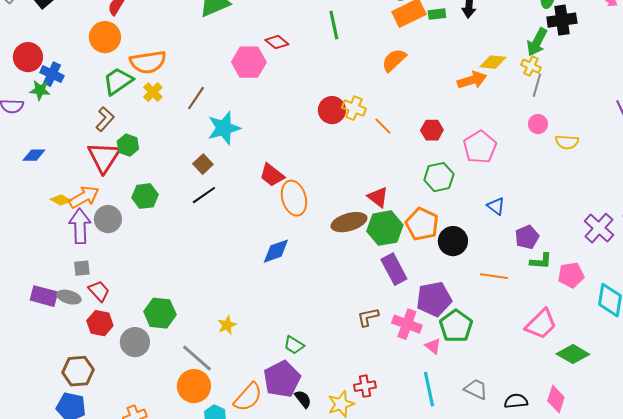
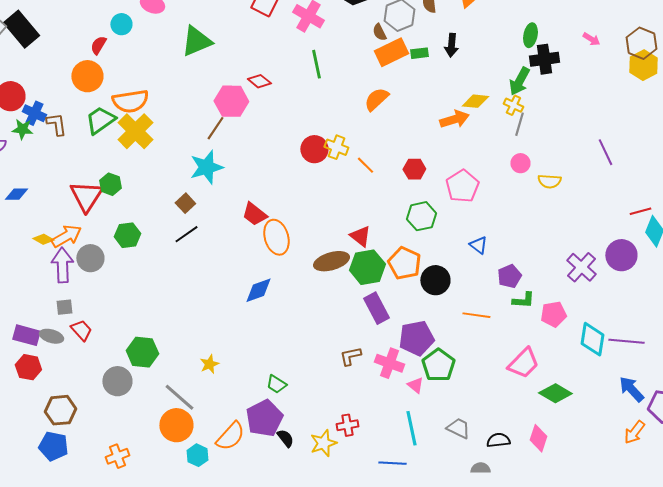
yellow cross: (153, 92) -> (135, 131), size x1.8
brown line: (196, 98) -> (215, 128), moved
brown L-shape: (105, 119) -> (56, 124), moved, turned -50
red hexagon: (100, 323) -> (28, 367), moved

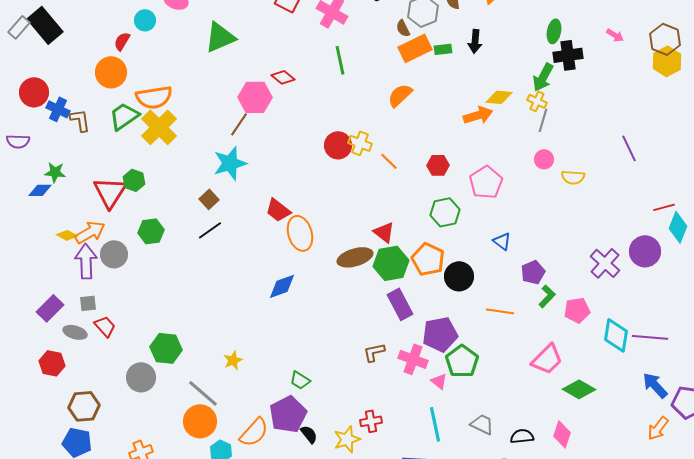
green star: (22, 129) -> (55, 172), moved
green L-shape: (523, 300) -> (547, 296), turned -50
purple rectangle: (26, 335) -> (50, 308), moved, turned -60

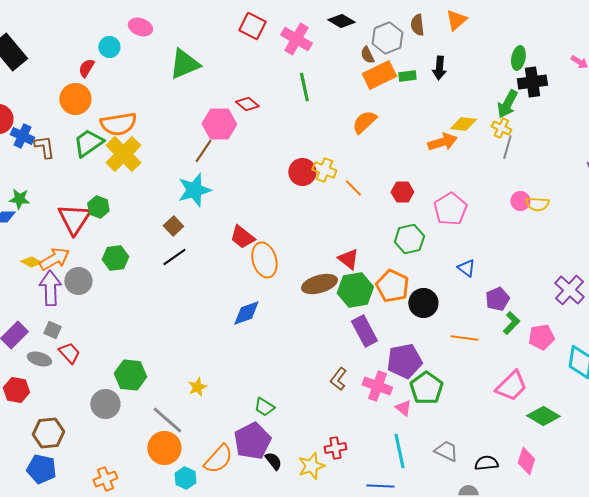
pink circle: (544, 159) -> (520, 201), moved
gray square: (88, 303) -> (52, 330), turned 30
brown L-shape: (374, 352) -> (338, 379), turned -40

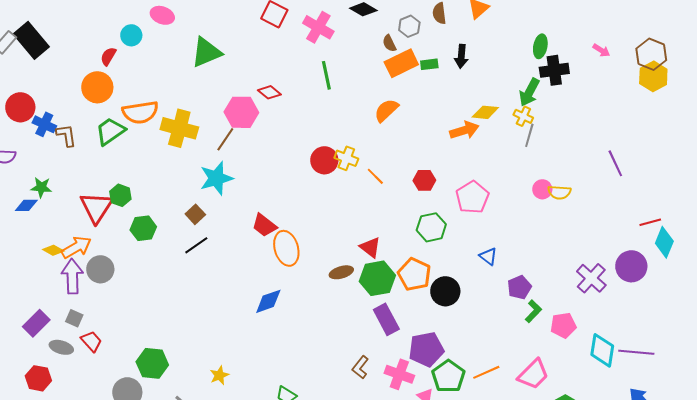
gray hexagon: (387, 38) -> (409, 26), size x0.7
yellow cross: (123, 154) -> (179, 128), moved, turned -30
green hexagon: (115, 258) -> (143, 228), moved
brown ellipse: (319, 284) -> (341, 272), size x0.7
orange line: (464, 338) -> (486, 372), moved, turned -32

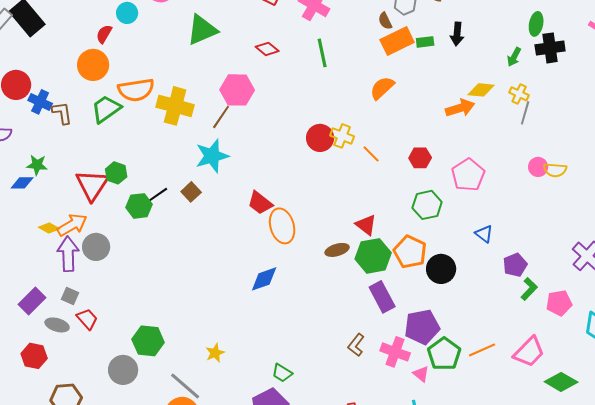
red diamond: (269, 92) -> (267, 49), moved
green arrow: (529, 92) -> (514, 57), moved, size x0.7
black line: (196, 245) -> (156, 196), moved

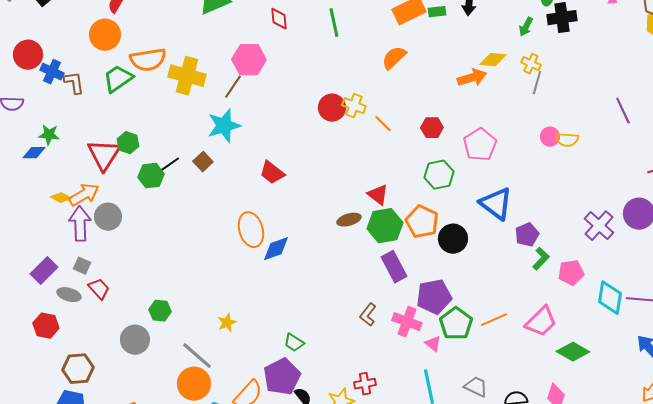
red diamond: (267, 49) -> (279, 19), turned 45
orange ellipse: (282, 226) -> (251, 230), moved
blue triangle: (484, 234) -> (496, 204), size x1.8
green hexagon: (148, 341) -> (160, 311), size x0.7

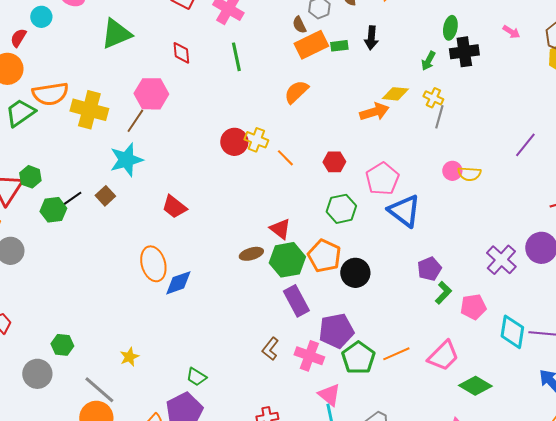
purple line: (623, 111) -> (525, 145), turned 64
blue triangle: (496, 204) -> (404, 211), moved
pink triangle: (433, 344) -> (329, 395), moved, size x1.4

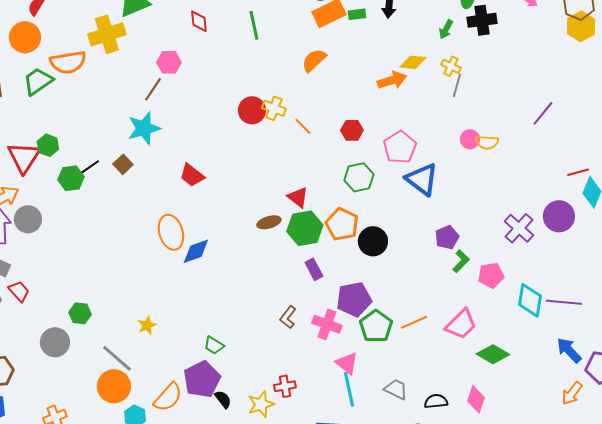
pink hexagon: (151, 94) -> (169, 62), size x0.7
yellow cross: (89, 110) -> (107, 34), moved, turned -33
purple rectangle: (296, 301) -> (314, 269), size x0.7

